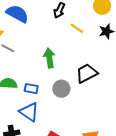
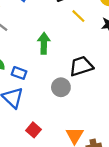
gray circle: (61, 89) -> (61, 87), moved

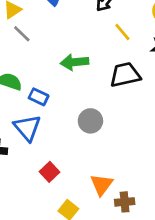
green arrow: (44, 43) -> (74, 62), turned -102
black trapezoid: (81, 66) -> (125, 75), moved

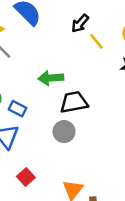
yellow line: (122, 32) -> (97, 41), moved
black trapezoid: (125, 75) -> (74, 102), moved

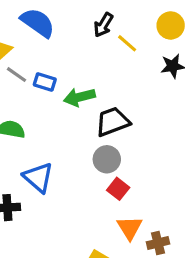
blue rectangle: (17, 109) -> (45, 82), moved
red square: (26, 177) -> (118, 189), moved

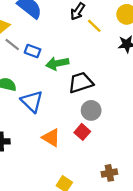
gray circle: (107, 159) -> (91, 110), moved
blue triangle: (38, 177) -> (32, 101), moved
orange triangle: (130, 228) -> (51, 138), moved, turned -30

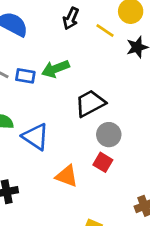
yellow line: (94, 26) -> (105, 31), moved
green arrow: (57, 63) -> (55, 69), moved

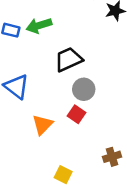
orange triangle: (67, 176) -> (42, 125), turned 50

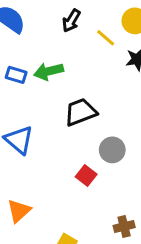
gray circle: (84, 89) -> (112, 150), moved
orange triangle: (42, 125) -> (19, 211), moved

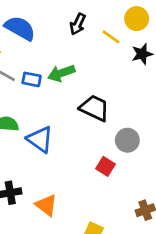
black trapezoid: (80, 112) -> (94, 108), turned 52
orange triangle: (19, 211) -> (46, 205), turned -35

